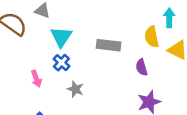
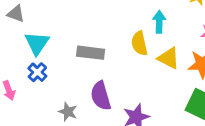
purple semicircle: (142, 67) -> (101, 96), moved, size x1.5
gray star: (75, 89) -> (68, 112), moved

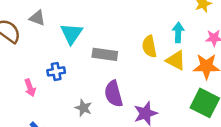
cyan arrow: (159, 22) -> (178, 32), moved
cyan triangle: (37, 43) -> (71, 34), moved
blue cross: (37, 72) -> (56, 71), turned 36

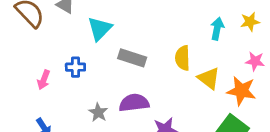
cyan arrow: (178, 32) -> (217, 29), moved
pink arrow: (30, 88) -> (44, 80), turned 30
purple semicircle: (114, 94) -> (134, 103), turned 88

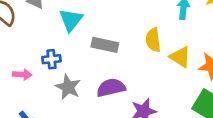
pink arrow: (44, 80) -> (22, 74), turned -102
gray star: (98, 112) -> (68, 87), moved, size x1.4

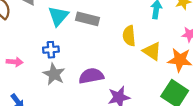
gray rectangle: (105, 45) -> (87, 19), moved
blue cross: (51, 59) -> (51, 50), moved

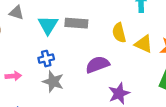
purple semicircle: (91, 76) -> (97, 65), moved

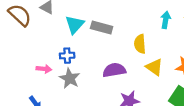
yellow triangle: (144, 44) -> (154, 67), moved
pink arrow: (13, 76) -> (44, 69), moved

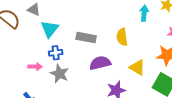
cyan triangle: (75, 24) -> (50, 29), moved
gray rectangle: (102, 28) -> (86, 38), moved
yellow triangle: (154, 67) -> (137, 67), moved

